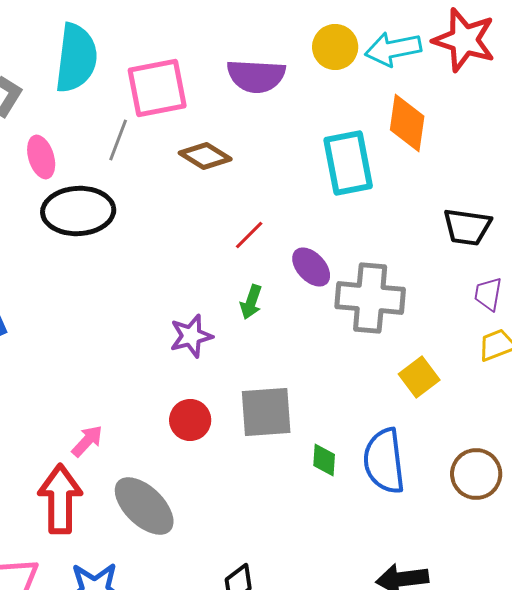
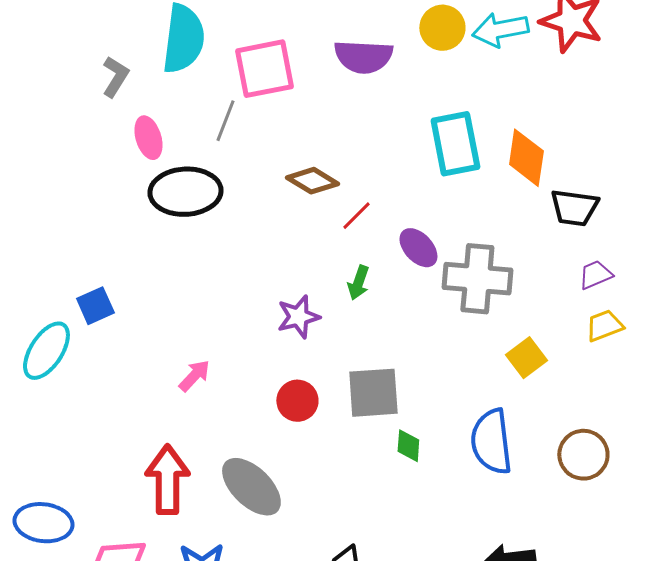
orange diamond: (407, 123) -> (526, 158), moved
brown diamond: (205, 156) -> (312, 181), moved
purple trapezoid: (488, 294) -> (595, 275), turned 57
pink arrow: (87, 441) -> (194, 376), moved
green diamond: (324, 460) -> (408, 446), moved

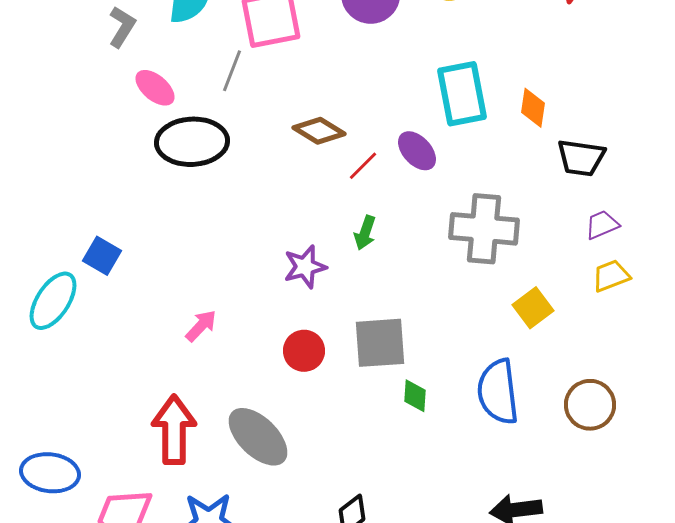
pink ellipse: (148, 138) -> (155, 88), turned -33
orange diamond: (526, 158) -> (533, 108), size x0.7
purple ellipse: (418, 248) -> (417, 151), moved
blue square: (95, 306) -> (102, 256), turned -36

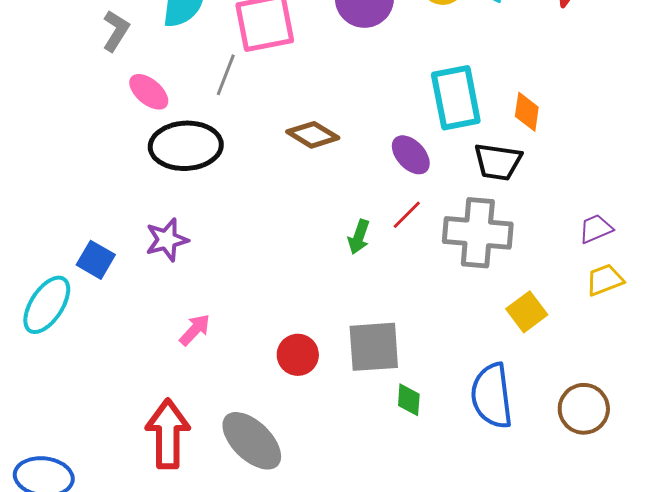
black trapezoid: (581, 158) -> (498, 162), moved
red line: (363, 166) -> (407, 215), moved
purple star: (305, 267) -> (167, 240), moved

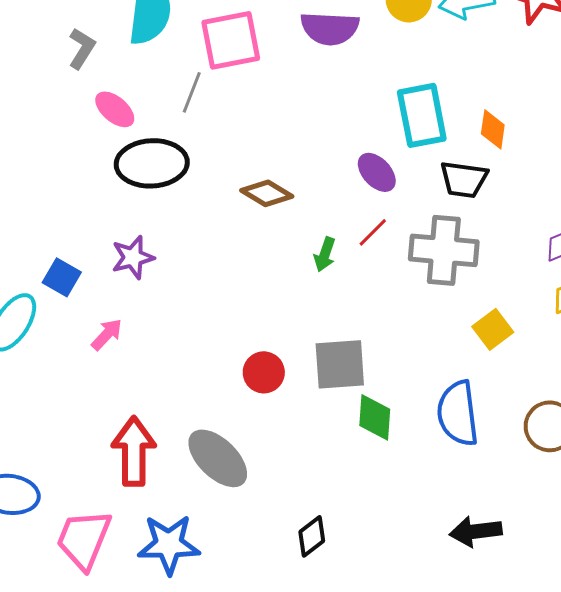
brown diamond: (313, 135) -> (267, 193), moved
pink arrow: (195, 330) -> (107, 334), moved
green diamond: (409, 400) -> (375, 417), size x1.4

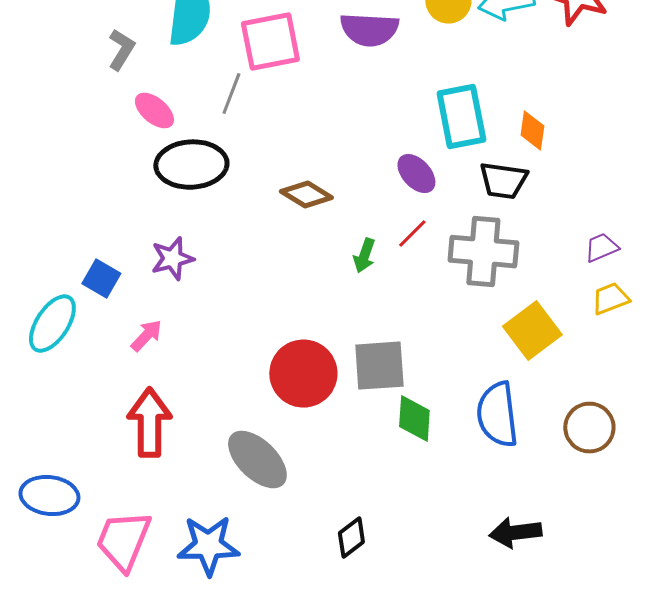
yellow square: (493, 329) -> (532, 331), size x1.4
red circle: (264, 372) -> (303, 374), size x1.6
red arrow: (134, 451) -> (149, 423), moved

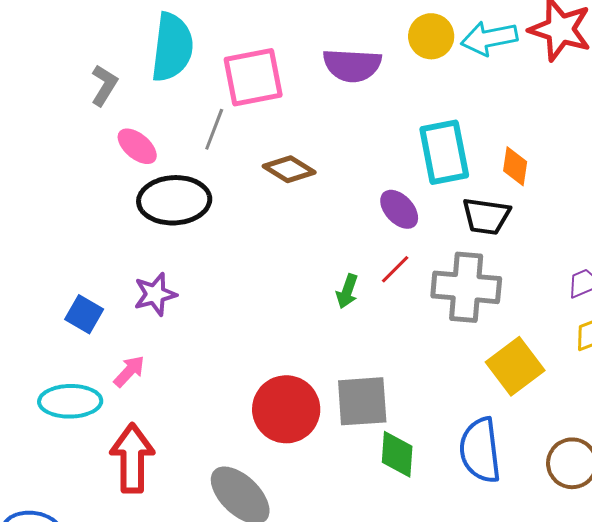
brown diamond: (306, 195) -> (289, 169), moved
cyan ellipse: (52, 324) -> (70, 401), moved, turned 56

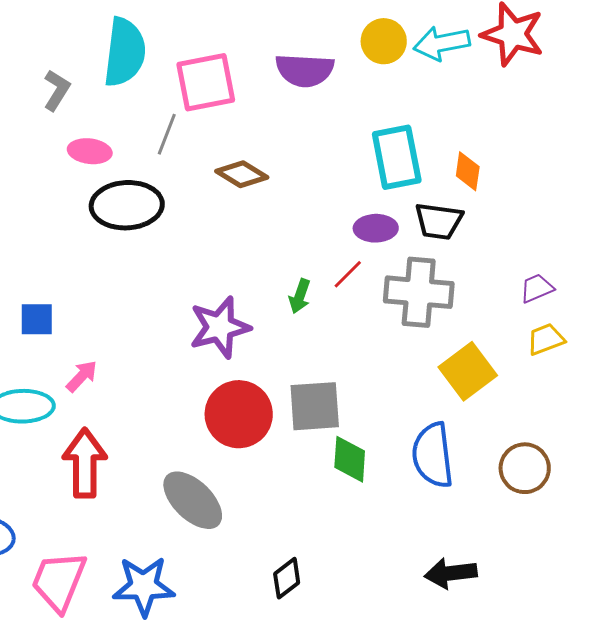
pink ellipse: (137, 146) -> (90, 151), turned -33
purple ellipse: (399, 209) -> (376, 228), moved, turned -48
purple star: (155, 294) -> (220, 327), moved, size x1.4
blue square: (84, 314) -> (37, 319), turned -30

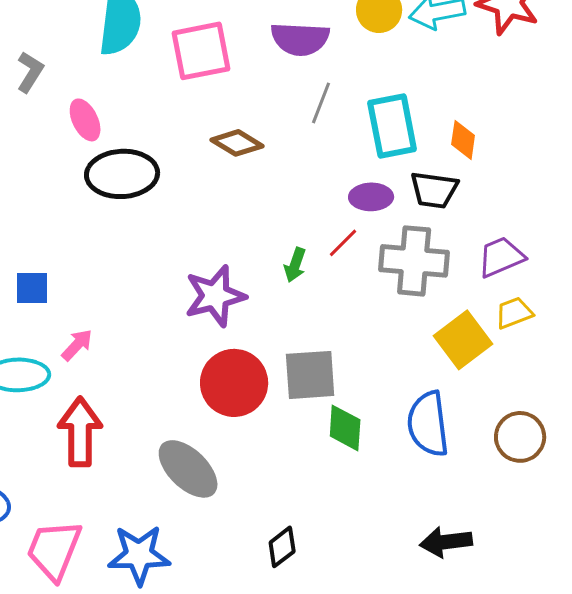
gray L-shape: (57, 90) -> (30, 72), moved
gray line: (167, 134) -> (321, 103), moved
pink ellipse: (90, 151) -> (85, 120), turned 57
purple trapezoid: (537, 288) -> (501, 257), moved, size x1.4
yellow trapezoid: (546, 339) -> (514, 313), moved

